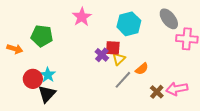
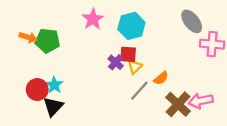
cyan hexagon: (129, 24) -> (131, 26), moved
orange arrow: (15, 49) -> (28, 37), moved
brown cross: (157, 92) -> (178, 104), size x1.6

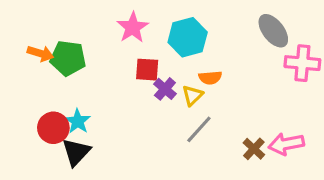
red square: (128, 54) -> (147, 70), moved
orange semicircle: (161, 78) -> (210, 78), moved, turned 35
brown cross: (178, 104) -> (254, 149), size x0.6

